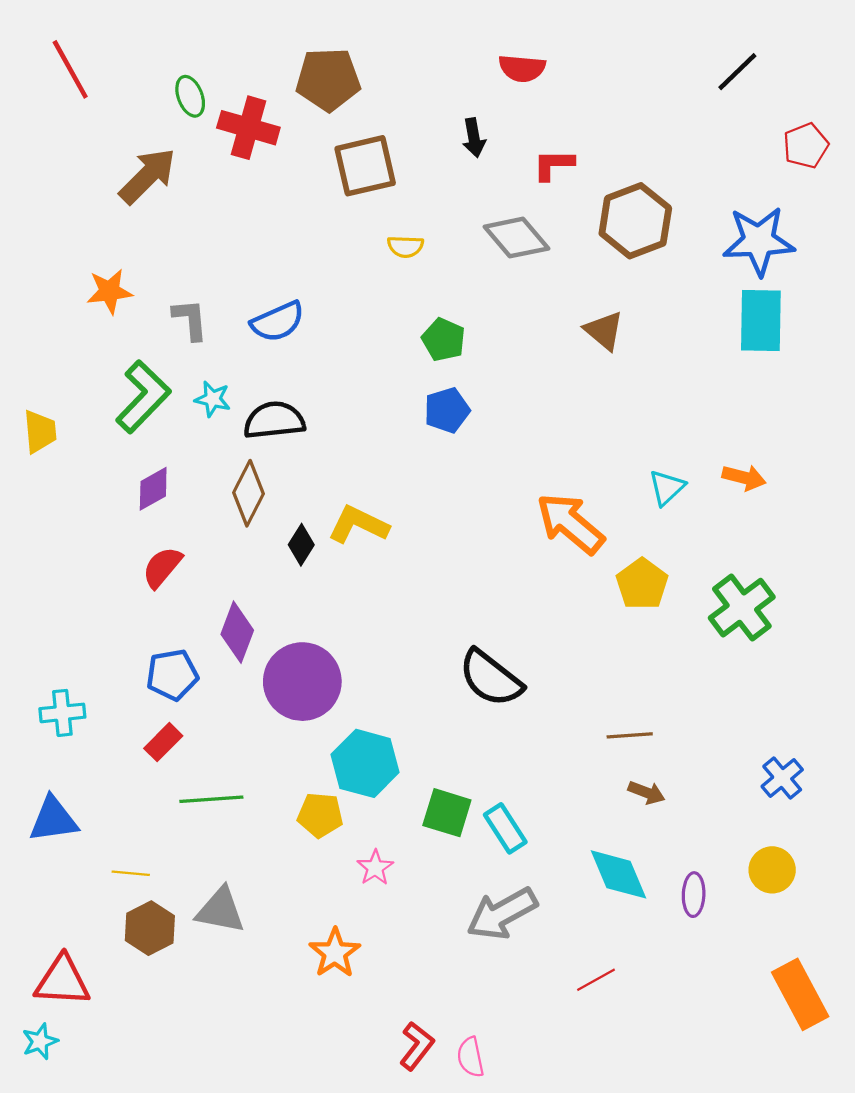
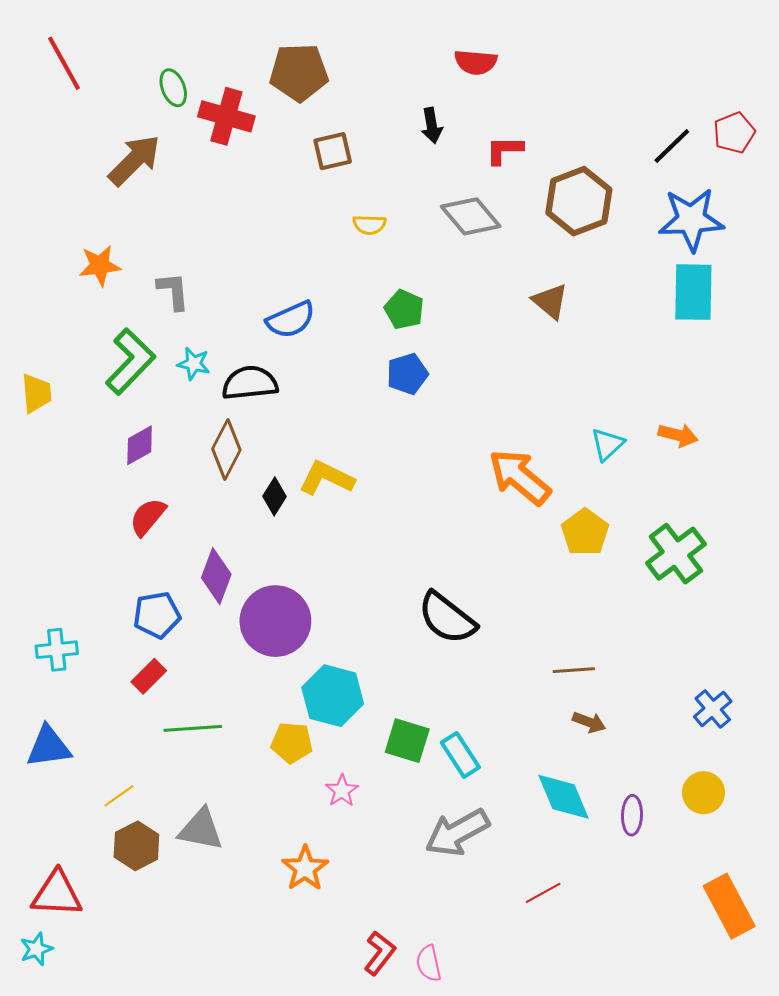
black line: (737, 72) -> (672, 146), moved
brown square: (365, 166) -> (333, 151), size x0.7
blue semicircle: (278, 322) -> (291, 320), moved
yellow line: (131, 873) -> (119, 796), turned -40

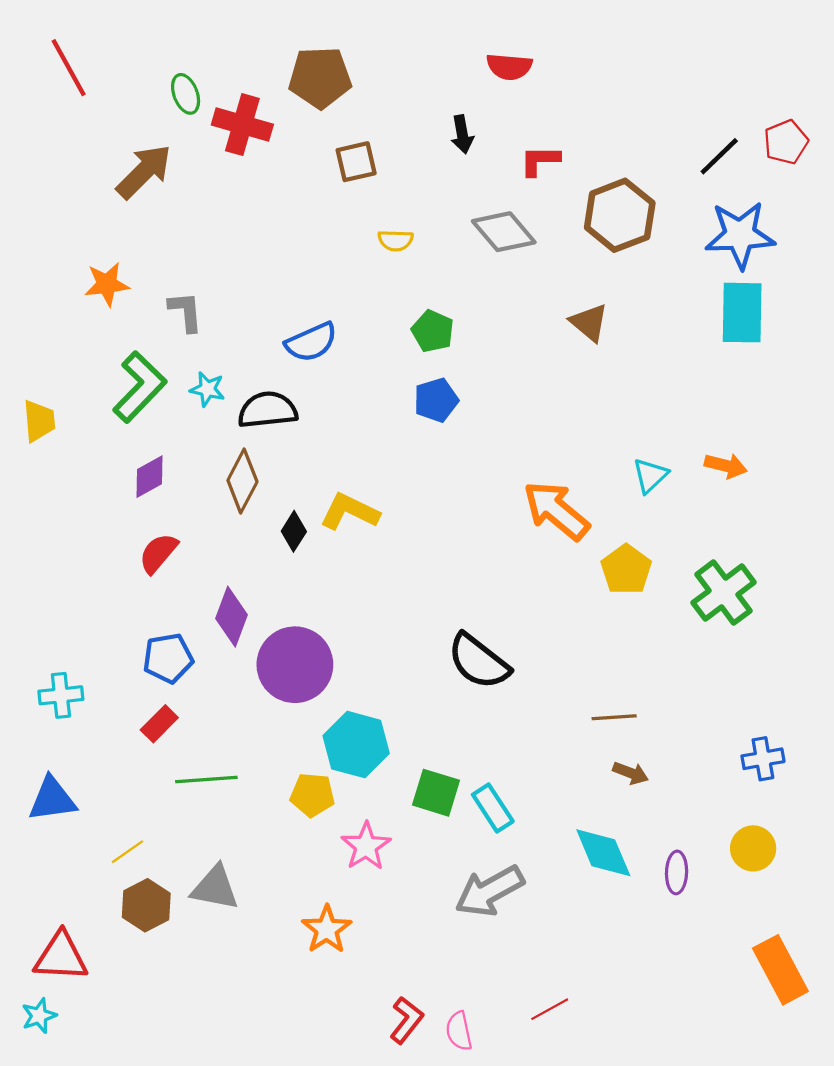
blue cross: (713, 709) -> (763, 759), turned 30
pink star: (342, 791) -> (366, 846), size x1.4
red line: (543, 893) -> (550, 1009), moved

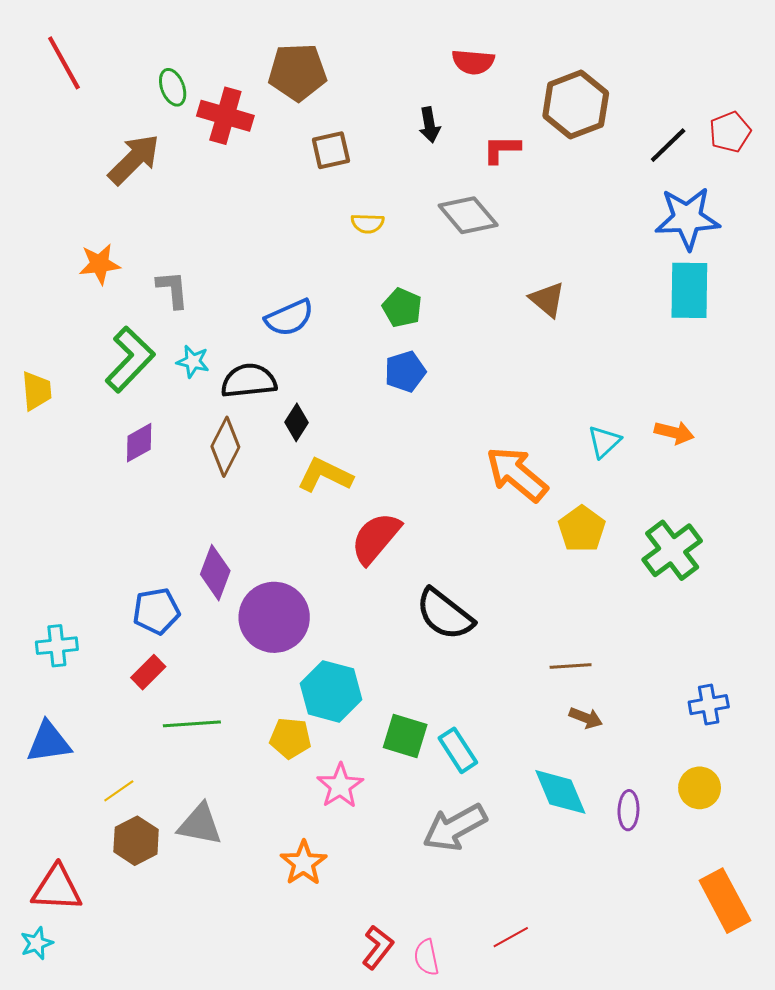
brown hexagon: (620, 215) -> (576, 105), moved
black diamond: (294, 531) -> (296, 422), moved
red semicircle: (158, 553) -> (376, 538), moved, size x1.4

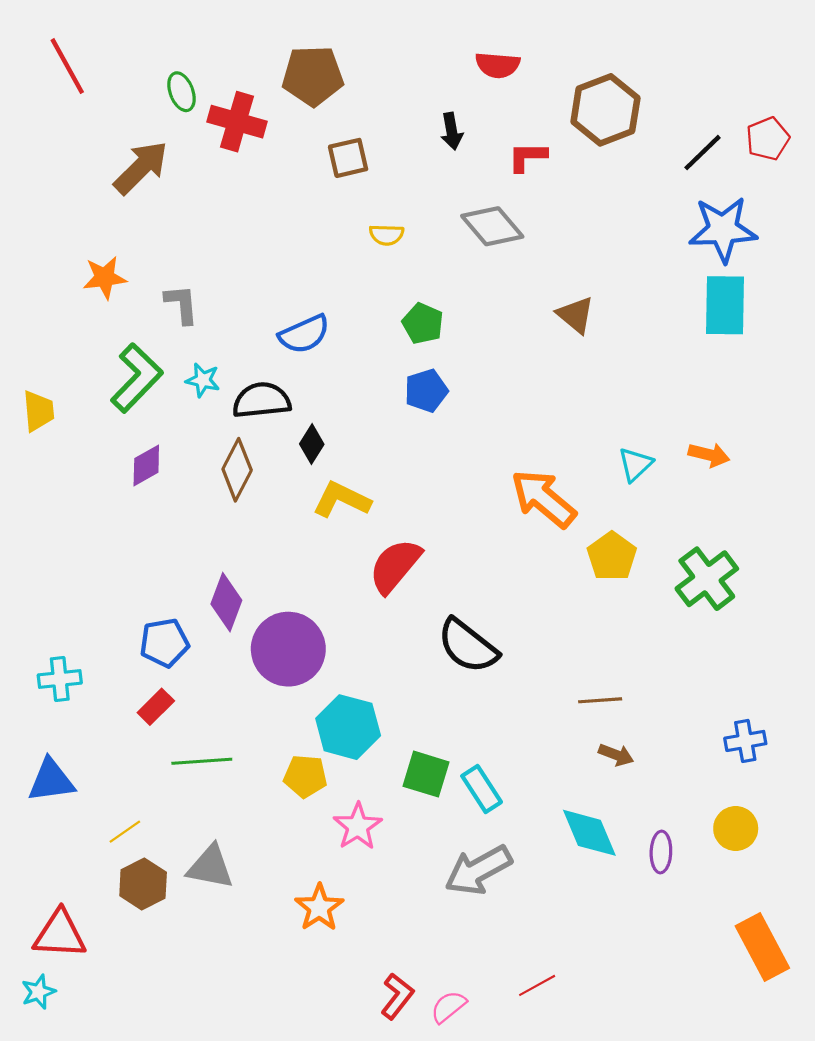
pink semicircle: (426, 957) -> (448, 1007), turned 63

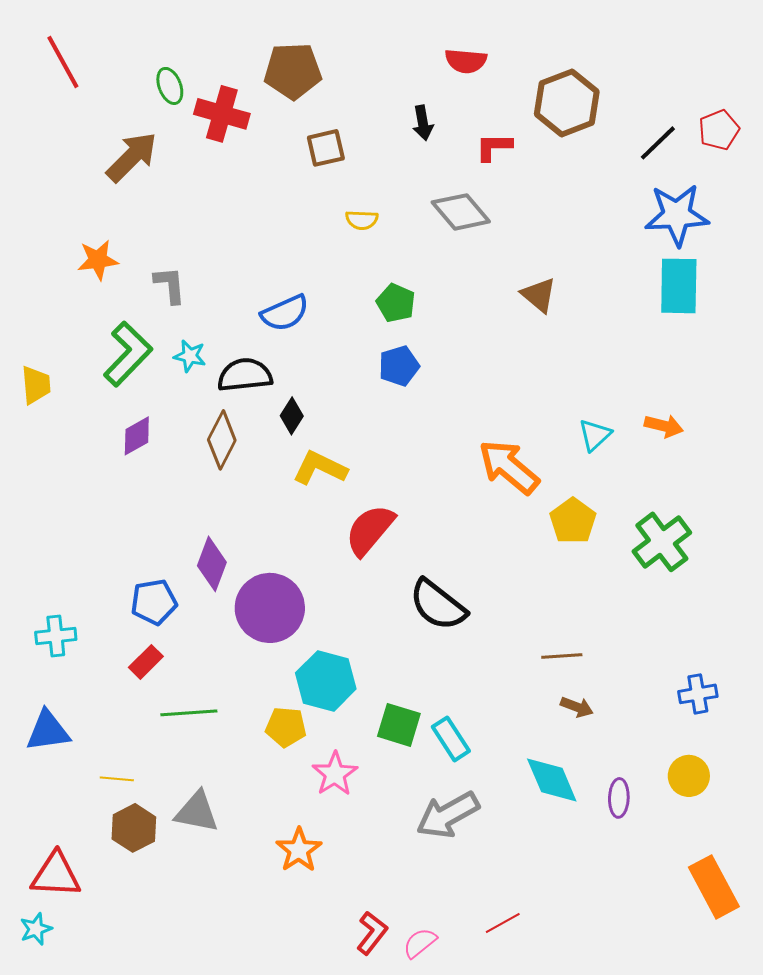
yellow line: (125, 832) -> (117, 779), turned 40

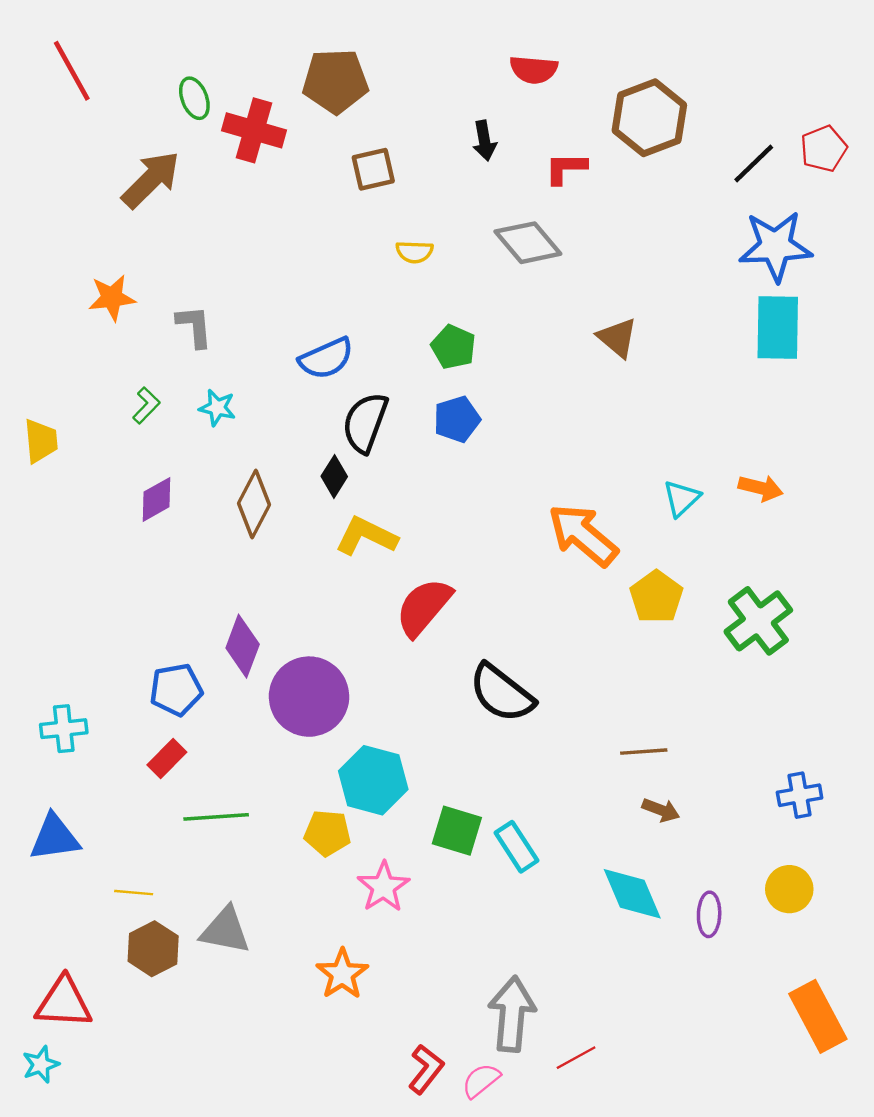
green L-shape: (128, 354) -> (146, 405), size x0.5
black semicircle: (245, 375) -> (365, 423), moved, turned -64
gray arrow: (448, 815) -> (512, 1014), moved, turned 124

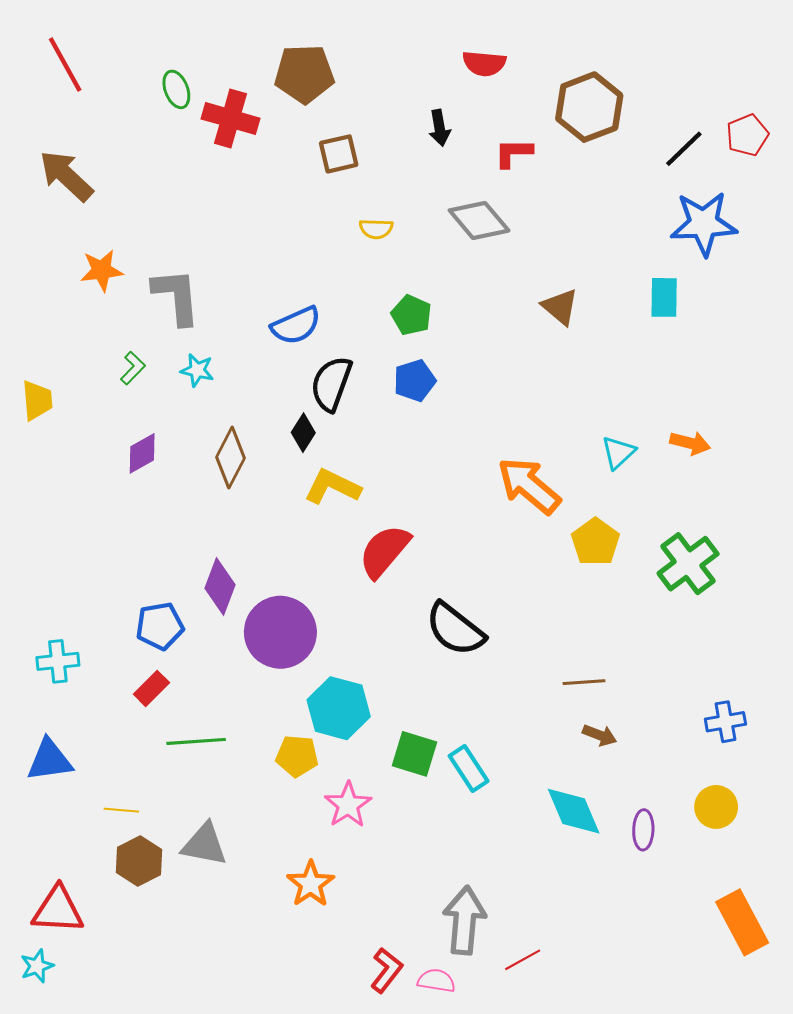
brown arrow: (151, 180) -> (66, 176), moved, turned -92
gray L-shape: (194, 326) -> (176, 296), size x1.5
cyan rectangle: (778, 327) -> (664, 297), moved, size x0.7
pink semicircle: (481, 1081) -> (436, 981), turned 48

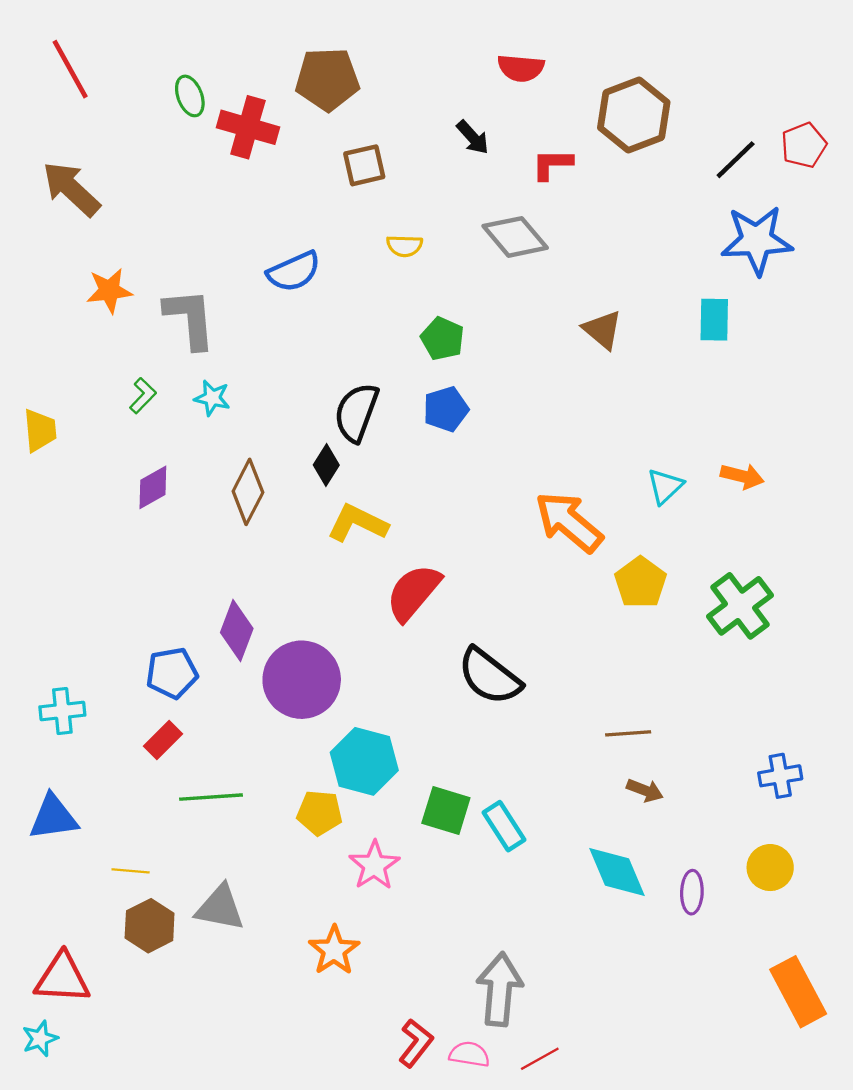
black arrow: (439, 128) -> (473, 137), turned -32
blue semicircle: (296, 325) -> (294, 272), moved
red line: (523, 960) -> (540, 1059), moved

